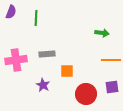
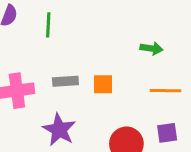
orange square: (67, 71) -> (103, 84), moved
purple star: (43, 85) -> (59, 130), size x1.5

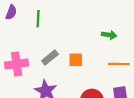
gray rectangle: (65, 81) -> (50, 58), turned -35

